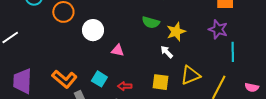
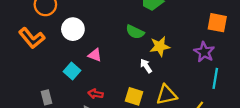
orange L-shape: (64, 79) -> (32, 38), moved
cyan square: (99, 79) -> (72, 71), moved

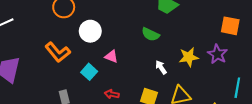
orange L-shape: (32, 38) -> (58, 52), moved
yellow star: (160, 46) -> (189, 57), moved
cyan line: (215, 78) -> (237, 88), moved

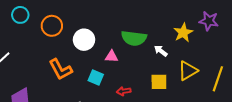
green semicircle: (150, 34) -> (134, 38), moved, size x1.4
orange L-shape: (58, 52) -> (61, 69), turned 30

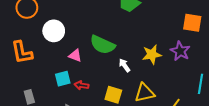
cyan square: (96, 78) -> (63, 79), moved, turned 35
red arrow: (124, 91) -> (81, 85), moved

